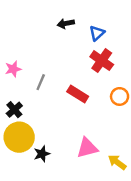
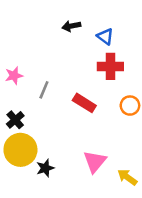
blue triangle: (97, 33) -> (105, 36), turned -42
red cross: (102, 61) -> (110, 66), turned -35
pink triangle: (87, 148) -> (95, 162), turned -35

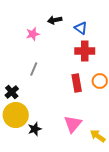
pink star: (14, 76) -> (33, 34), moved
red rectangle: (84, 103) -> (77, 83), moved, turned 48

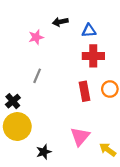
blue triangle: (81, 28) -> (89, 31), turned -40
black star: (35, 129) -> (44, 152), moved

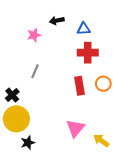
black star: (44, 152) -> (28, 143), moved

